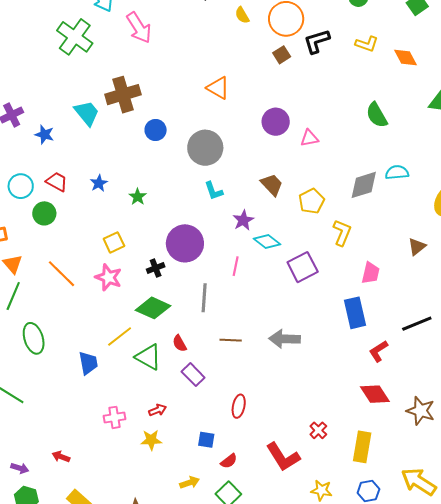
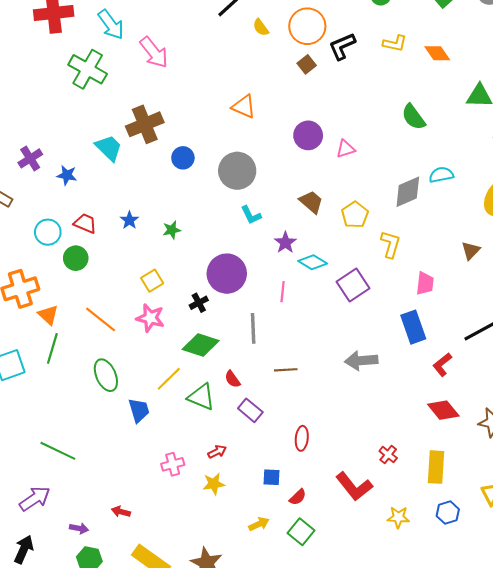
green star: (138, 197) -> (172, 230), turned 30
green ellipse: (34, 338) -> (106, 375), moved
gray arrow: (285, 339) -> (361, 361), moved

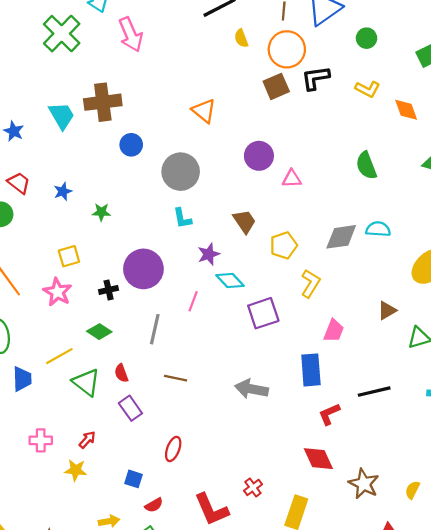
brown square: (307, 64) -> (276, 86), size x1.4
green diamond: (201, 345) -> (99, 332), size x0.7
red arrow: (217, 452) -> (87, 440), turned -36

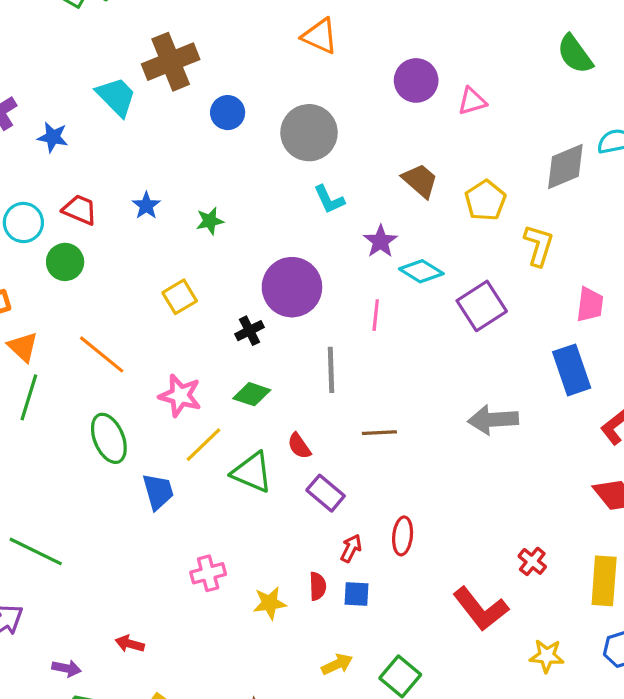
pink star: (57, 292) -> (180, 396), moved
red arrow: (87, 440) -> (351, 548), moved
red semicircle: (154, 505) -> (318, 586), moved, turned -48

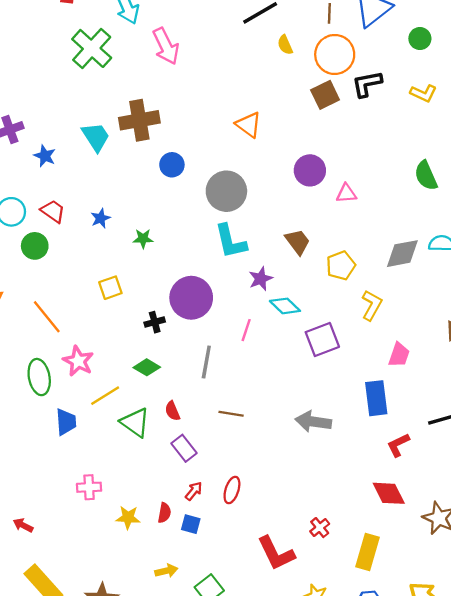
cyan L-shape: (329, 199) -> (231, 241), size x1.6
pink star: (180, 396) -> (78, 361), moved

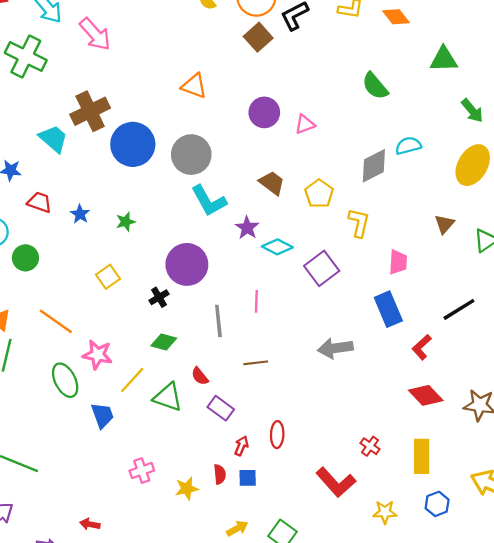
blue circle: (172, 165) -> (133, 144), size x1.8
red trapezoid: (53, 211) -> (39, 202), moved
pink line: (246, 330) -> (256, 301), moved

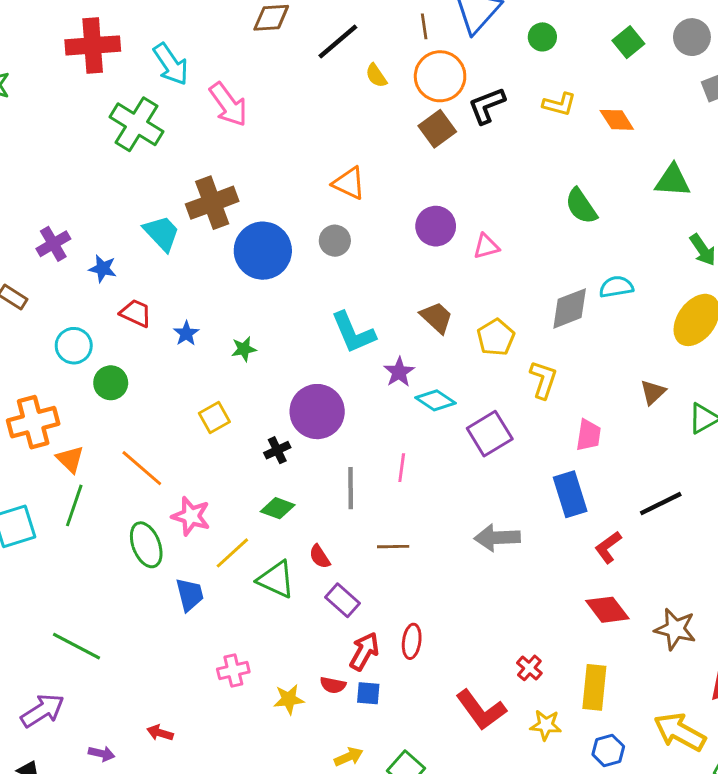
gray circle: (191, 155) -> (335, 241), moved, size x0.6
red arrow: (241, 446) -> (364, 651), size x1.5
red semicircle: (220, 474) -> (333, 685), turned 102
yellow star: (385, 512) -> (546, 725), moved

